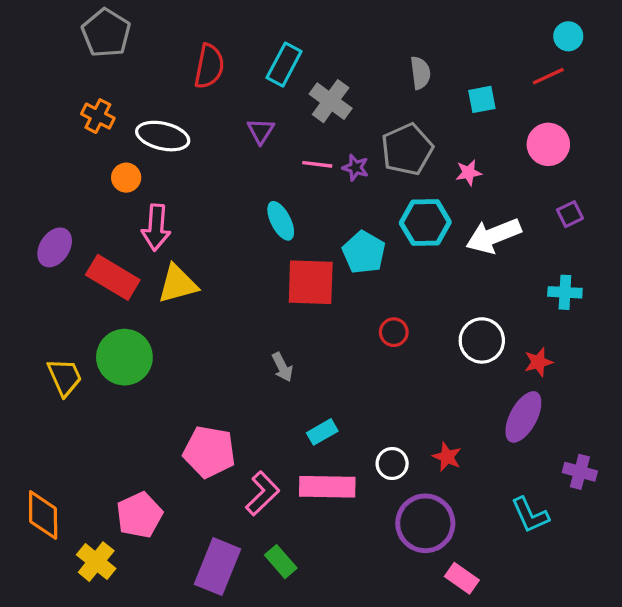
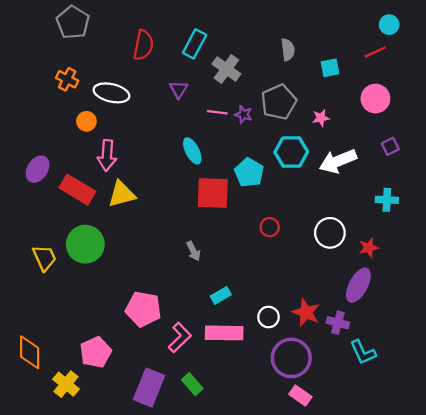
red star: (447, 457) -> (306, 312), size x1.4
purple cross: (580, 472) -> (338, 323), moved
pink rectangle: (462, 578) -> (300, 396), moved

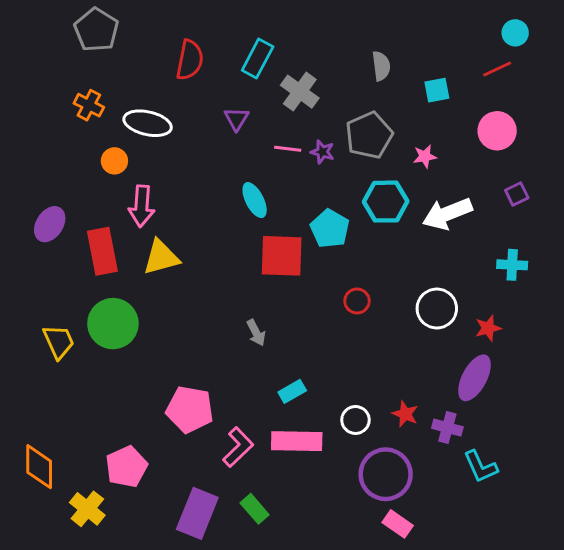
red rectangle: (77, 190) -> (102, 251), turned 48
red star: (306, 312) -> (405, 414), size x0.7

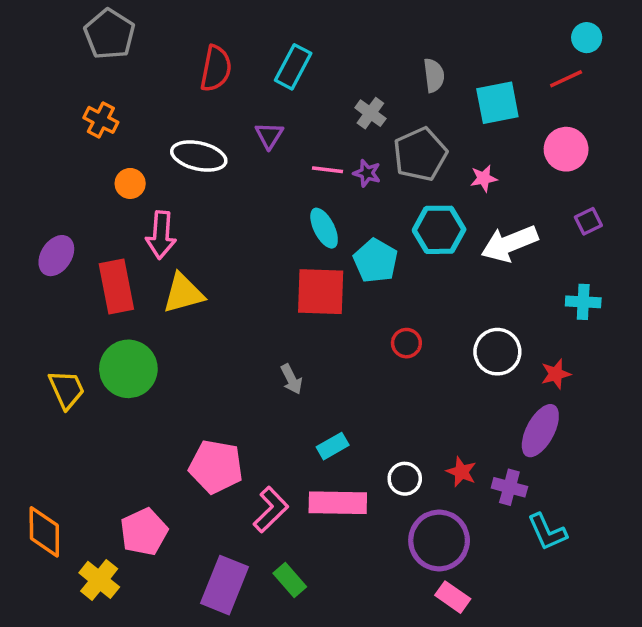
cyan square: (437, 90) -> (497, 103), size x1.5
gray cross: (300, 92) -> (370, 113), moved, size x0.7
white ellipse: (148, 123) -> (199, 156), moved
cyan ellipse: (255, 200) -> (324, 228), moved

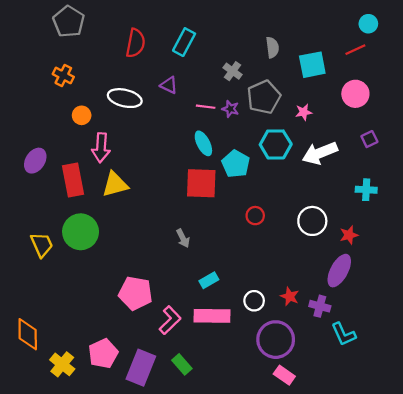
purple triangle: (269, 135) -> (169, 85), turned -36
pink pentagon: (144, 532) -> (103, 354), moved

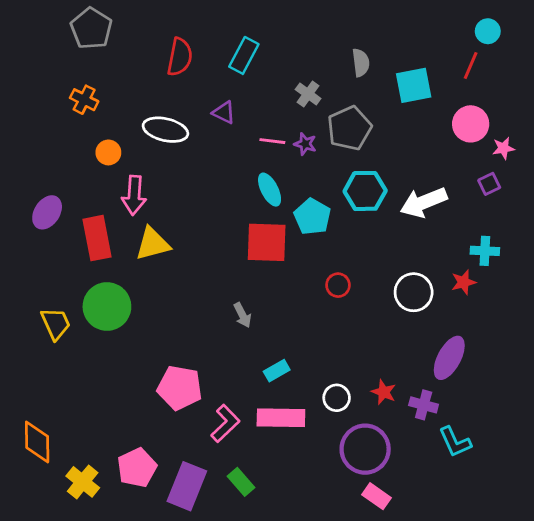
red line: (355, 50) -> (471, 65), turned -42
pink star: (304, 112) -> (503, 148), moved
red star: (349, 235) -> (464, 282), moved

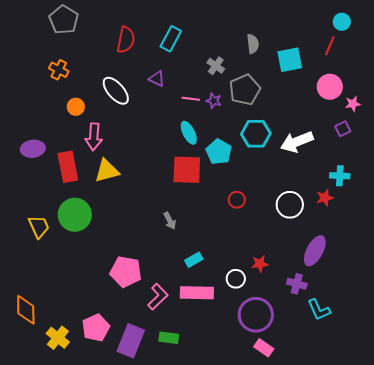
white ellipse: (165, 130) -> (116, 91), turned 36
purple ellipse: (47, 212) -> (33, 149), turned 50
red star: (384, 392) -> (260, 264), moved, turned -30
green rectangle: (241, 482) -> (169, 338), turned -42

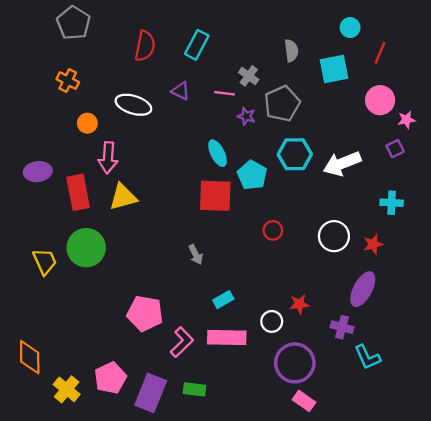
cyan circle: (342, 22) -> (350, 28), moved
white ellipse: (116, 91) -> (133, 105), turned -32
pink line: (191, 99) -> (224, 93), moved
red star: (325, 198) -> (373, 244), moved

